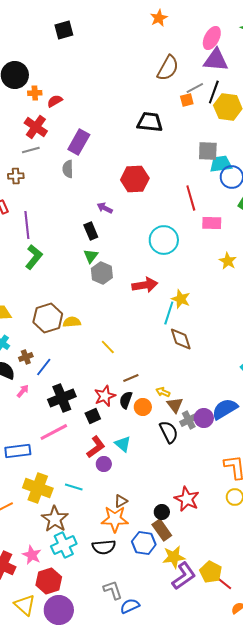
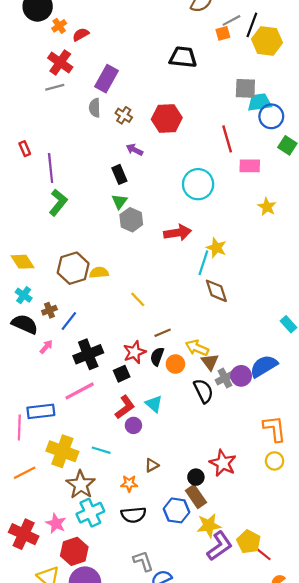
orange cross: (35, 93) -> (59, 26), turned -32
brown cross: (16, 176) -> (124, 115), moved, turned 35
yellow arrow: (163, 392) -> (197, 348), size x1.5
orange star: (115, 519) -> (129, 484), moved, size x0.6

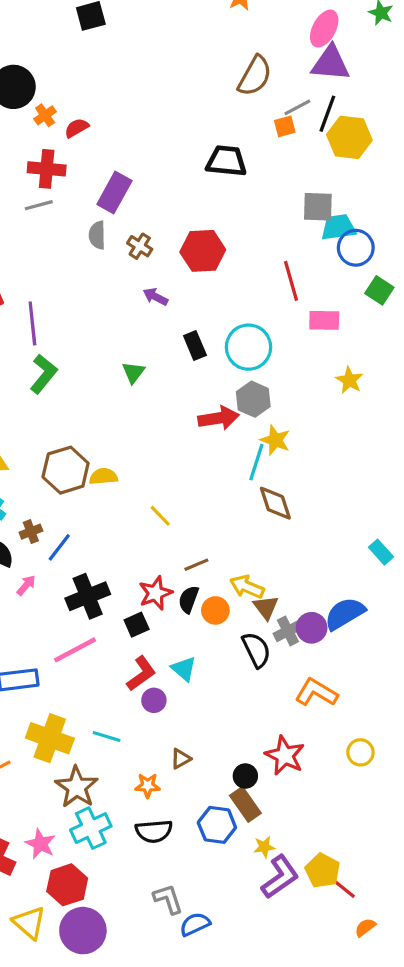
red cross: (60, 62) -> (47, 169), turned -30
black rectangle: (119, 174) -> (195, 346), moved
gray hexagon: (131, 220) -> (253, 399), moved
orange L-shape: (275, 429) -> (316, 692), moved, turned -52
yellow star: (209, 526) -> (264, 847), size x0.6

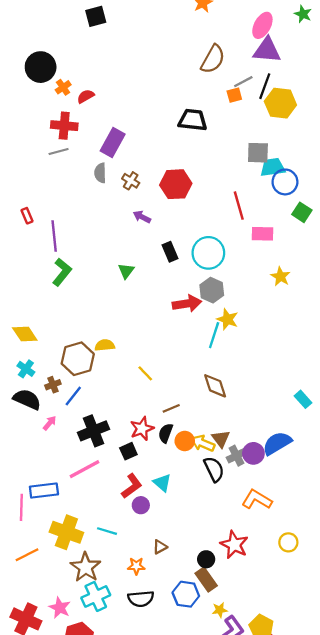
brown hexagon: (66, 470) -> (78, 359), moved
brown diamond: (275, 503) -> (215, 386), moved
yellow arrow: (247, 587) -> (203, 443), moved

